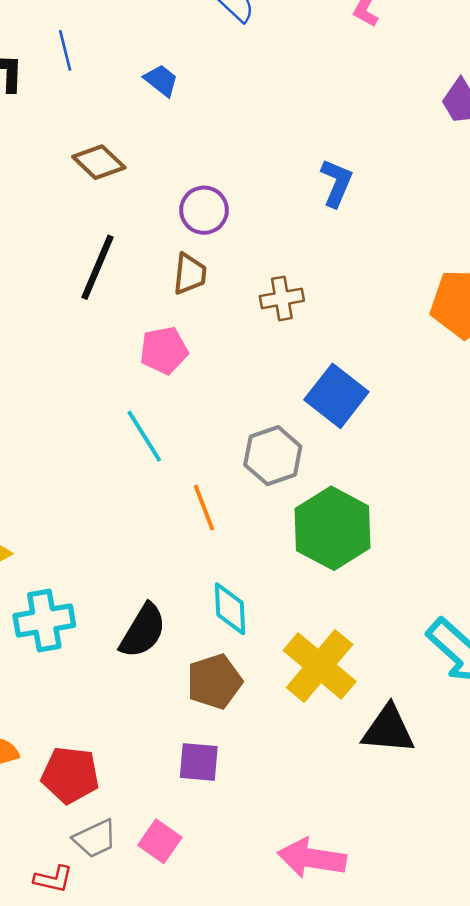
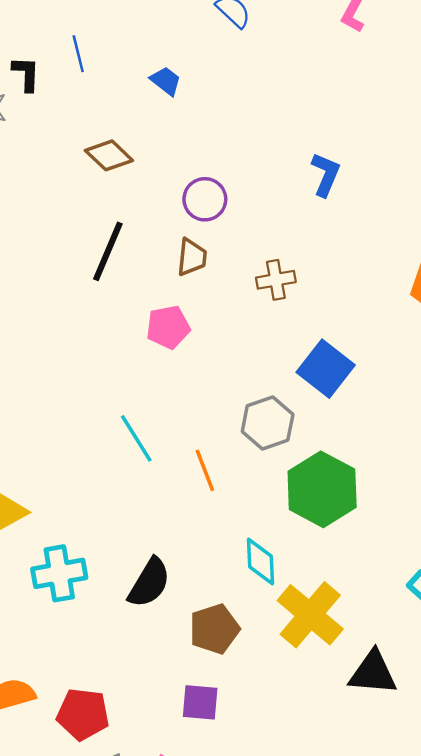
cyan line: (144, 436) -> (136, 438), moved
cyan diamond: (230, 609) -> (260, 561), moved

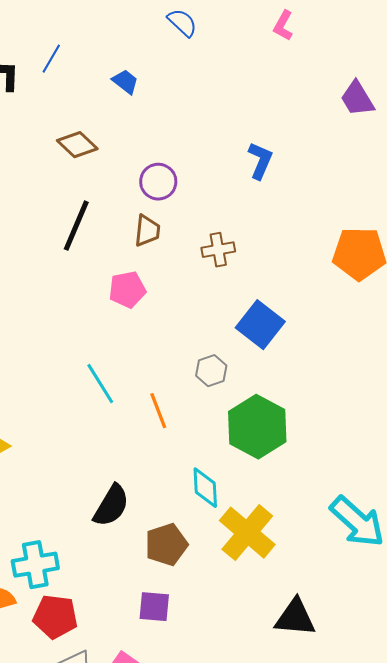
blue line: (78, 54) -> (51, 59), turned 44
gray hexagon: (268, 423) -> (211, 371), size x0.7
cyan cross: (59, 573) -> (35, 565), moved
black triangle: (373, 673) -> (295, 618), moved

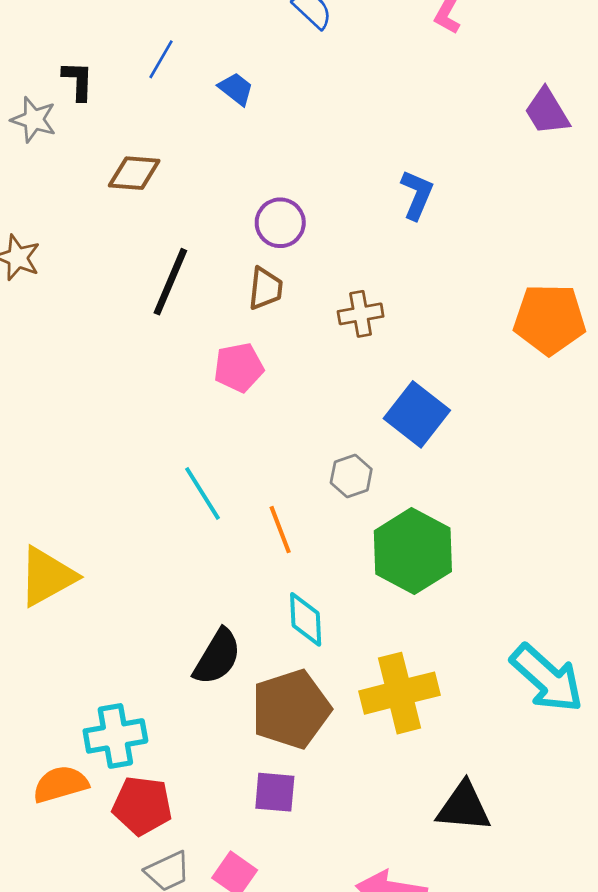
blue line: (51, 59) -> (161, 59), moved
brown diamond: (77, 145) -> (134, 173), moved, turned -39
cyan diamond: (205, 488) -> (306, 619), moved
yellow cross: (247, 533) -> (399, 693), turned 36
brown pentagon: (166, 545) -> (291, 709), size x1.4

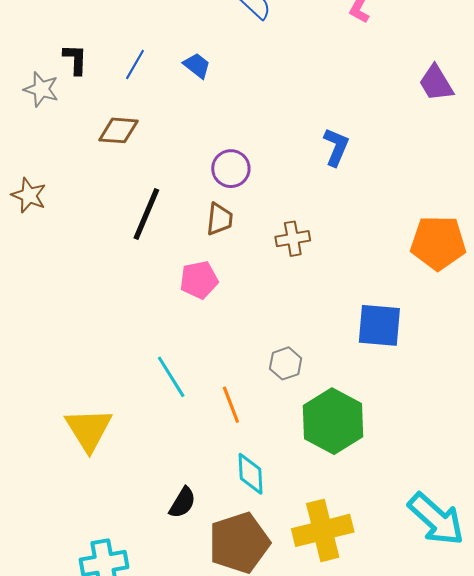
blue line: (161, 59) -> (135, 64), moved
blue square: (417, 414) -> (379, 325), moved, turned -33
yellow triangle: (47, 576) -> (89, 429), moved, turned -33
black semicircle: (217, 657) -> (182, 503), size x0.7

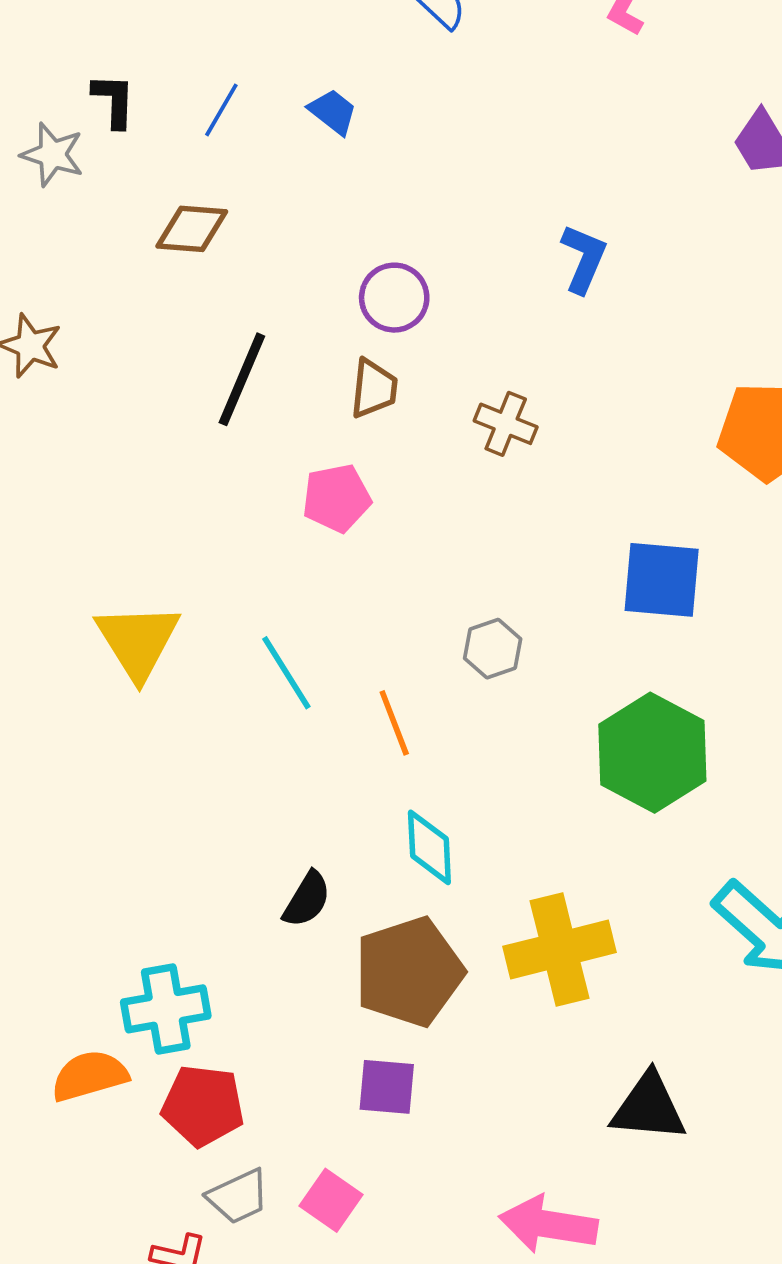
brown cross: (293, 239) -> (506, 424), turned 32
green hexagon: (333, 421) -> (652, 753), moved
yellow triangle: (89, 429) -> (138, 641), moved

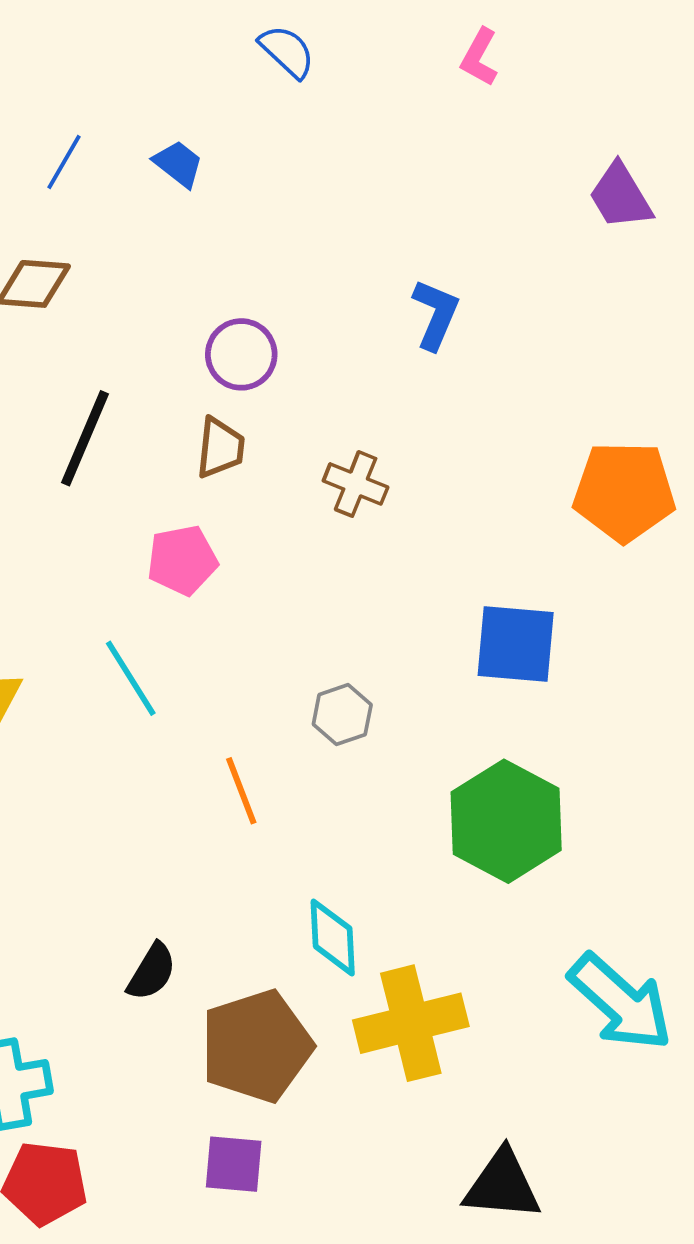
cyan line: (286, 673) -> (131, 678), moved
cyan diamond: (429, 847) -> (333, 937), moved

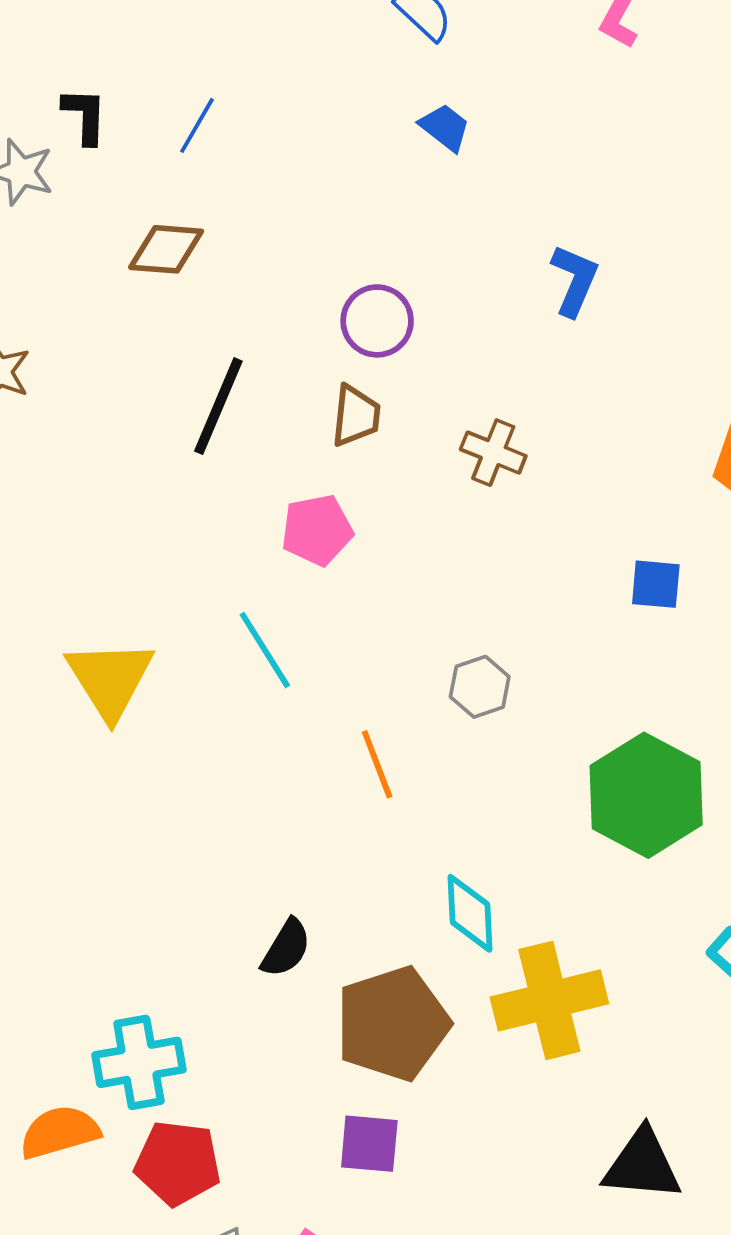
blue trapezoid: (178, 164) -> (445, 127), moved
blue square: (516, 644) -> (656, 584), moved, size x0.6

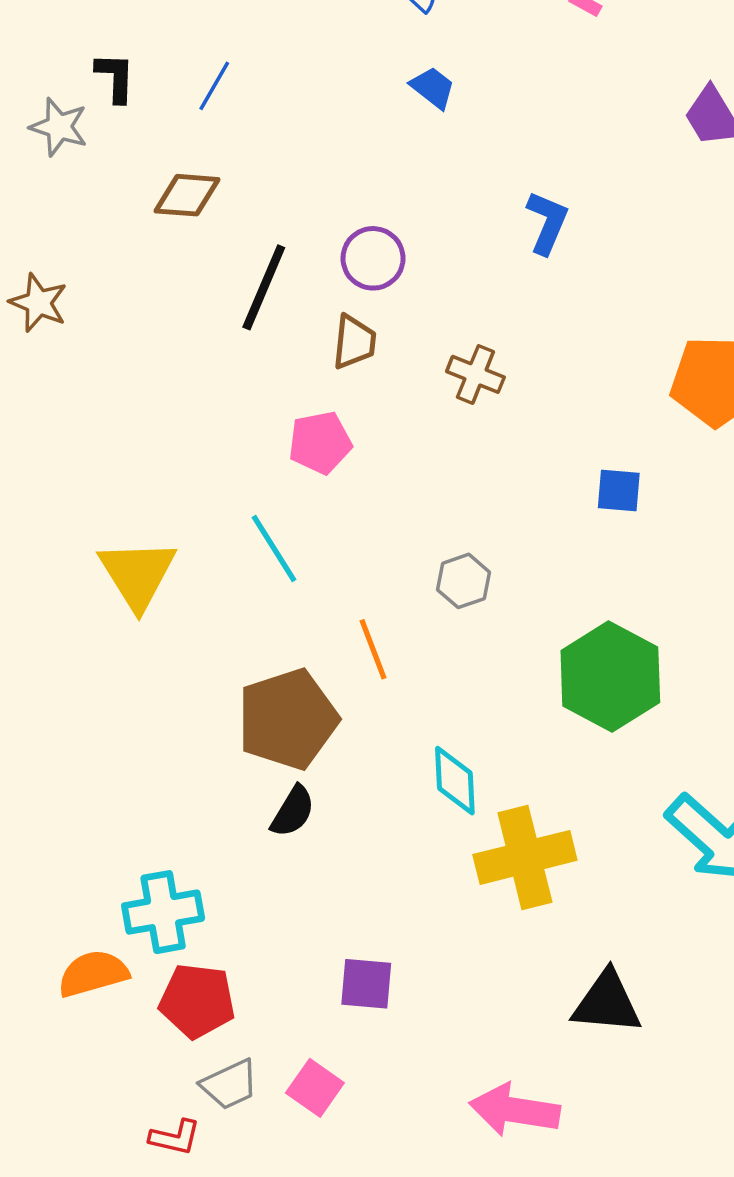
black line: (218, 406) -> (264, 287), moved
brown pentagon: (393, 1024) -> (288, 719), moved

